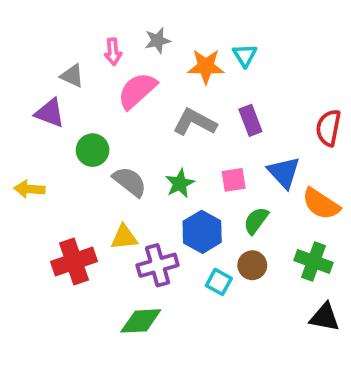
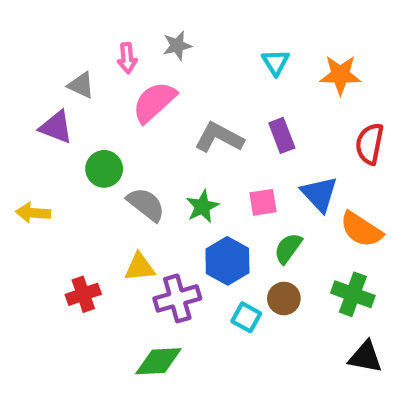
orange star: (206, 67) -> (340, 75), moved
red cross: (74, 261) -> (83, 294), size x0.7

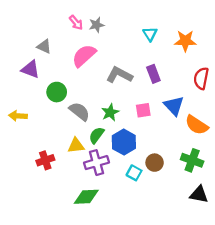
pink arrow: (127, 58) -> (76, 23), moved, turned -35
green semicircle: (288, 248) -> (96, 135), moved

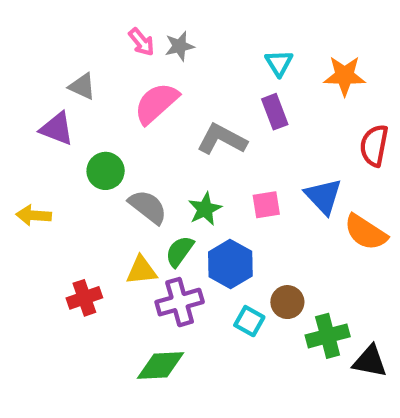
purple rectangle: (153, 74) -> (275, 112), moved
green cross: (192, 160) -> (328, 336), moved, turned -35

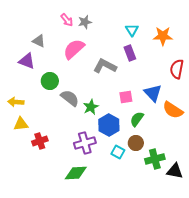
green star: (205, 209) -> (91, 107), moved
green semicircle: (180, 251) -> (137, 119), moved
yellow triangle: (141, 270) -> (21, 124), moved

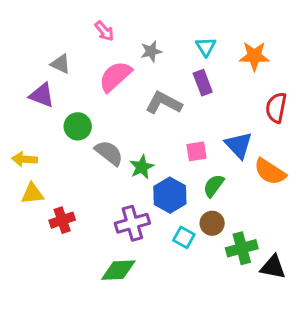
gray star: (85, 22) -> (151, 51), moved

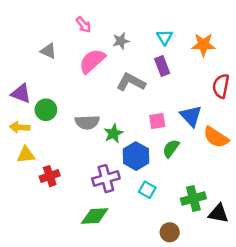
purple triangle: (42, 95) -> (21, 93), moved
green circle: (78, 126) -> (46, 110), moved
gray semicircle: (109, 153) -> (87, 122), turned 140
brown circle: (212, 223) -> (170, 232), moved

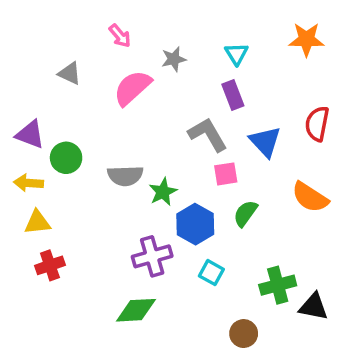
orange star: (203, 45) -> (306, 39), moved
gray L-shape: (131, 82) -> (208, 134), moved, turned 32
blue triangle: (191, 116) -> (265, 142), moved
red cross: (50, 176) -> (50, 265), moved

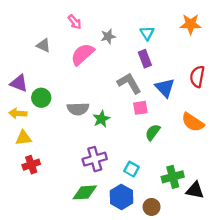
blue hexagon: (195, 224) -> (121, 197), moved

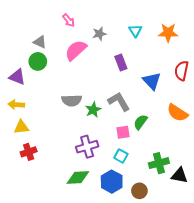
orange star: (191, 24) -> (168, 33), moved
purple rectangle: (145, 59) -> (121, 62), moved
gray L-shape: (129, 83) -> (119, 102), moved
green circle: (41, 98) -> (38, 61), moved
pink square: (140, 108) -> (123, 132), moved

